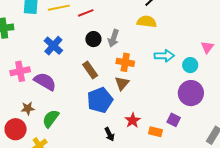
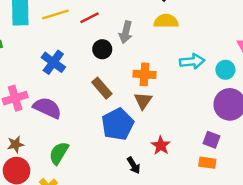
gray arrow: (113, 38) -> (126, 32), moved
brown star: (28, 108) -> (15, 144), moved
orange rectangle: (155, 132) -> (207, 163), moved

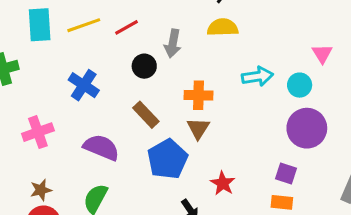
purple semicircle: (47, 108) -> (101, 147), moved

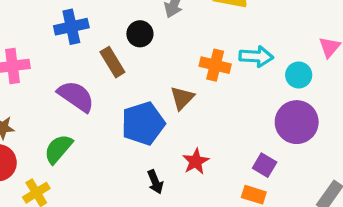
black circle: (144, 66) -> (140, 34), moved
blue cross: (84, 85) -> (71, 27), turned 32
orange cross: (198, 95) -> (215, 65), moved
brown rectangle: (146, 115) -> (112, 62), moved

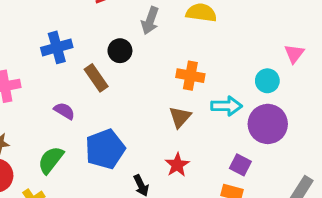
cyan arrow: (256, 56) -> (227, 106), moved
purple semicircle: (76, 96) -> (64, 111), size x0.6
brown triangle: (182, 98) -> (180, 117), moved
blue pentagon: (143, 123) -> (105, 149), moved

